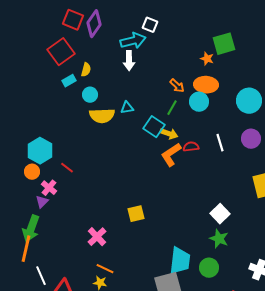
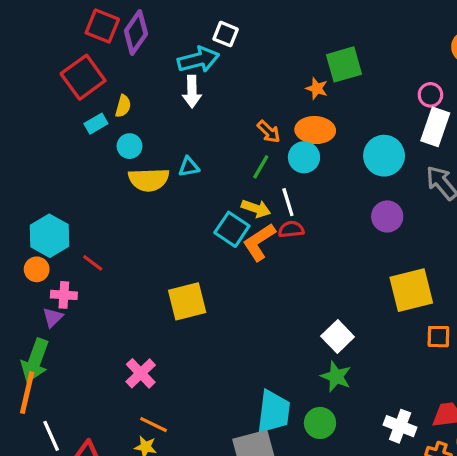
cyan square: (154, 127) -> (232, 229), moved
white line: (220, 143) -> (288, 202), moved
pink cross: (49, 188) -> (64, 295), turned -35
yellow square: (136, 214) -> (187, 301), moved, size x1.4

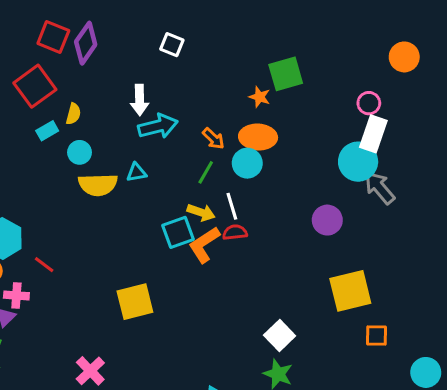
cyan arrow: (198, 60) -> (158, 126), moved
cyan circle: (384, 156) -> (358, 162), moved
cyan square: (232, 229) -> (178, 232), turned 36

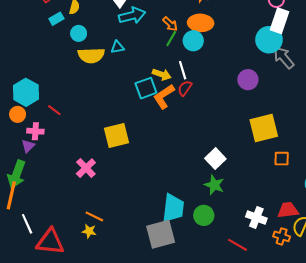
green line: (206, 172) -> (171, 39), moved
red semicircle: (235, 232) -> (185, 88), turned -49
pink cross: (90, 371) -> (86, 168), moved

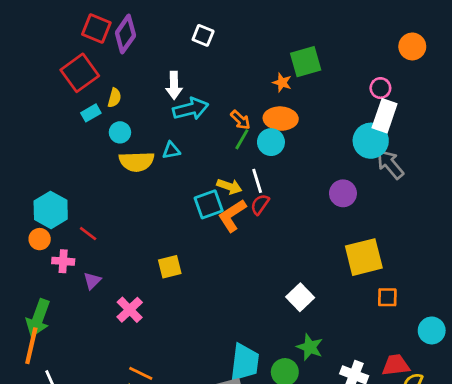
yellow square: (116, 135) -> (170, 267), size x0.7
purple triangle: (28, 146) -> (92, 281), moved
green star: (214, 185) -> (310, 347), moved

